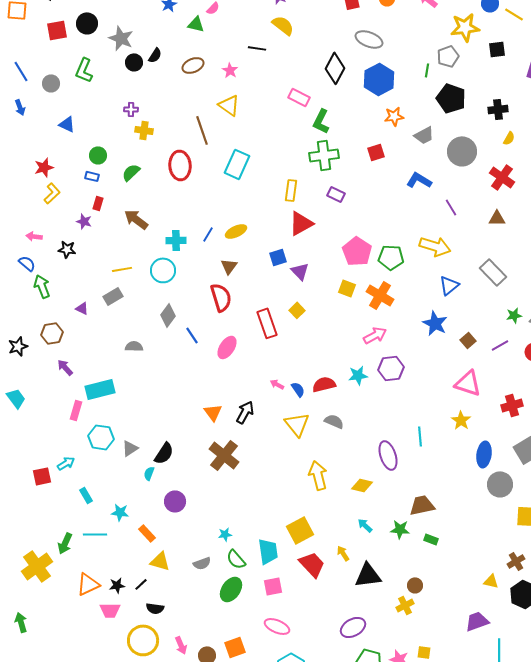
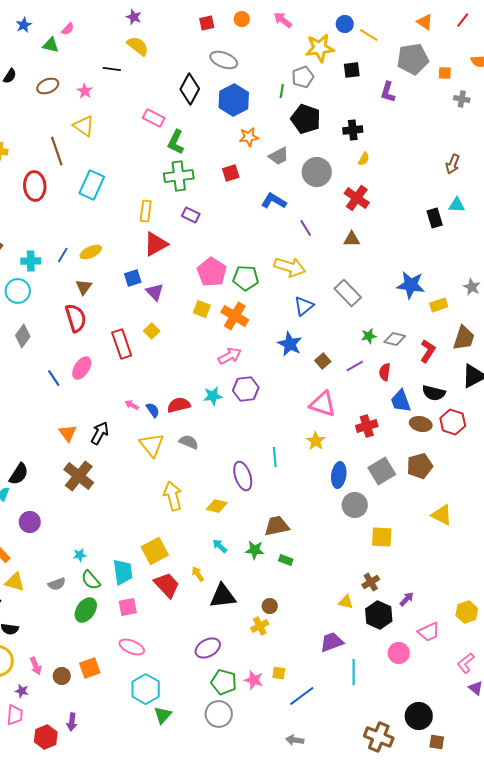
blue line: (192, 335) -> (54, 378), moved

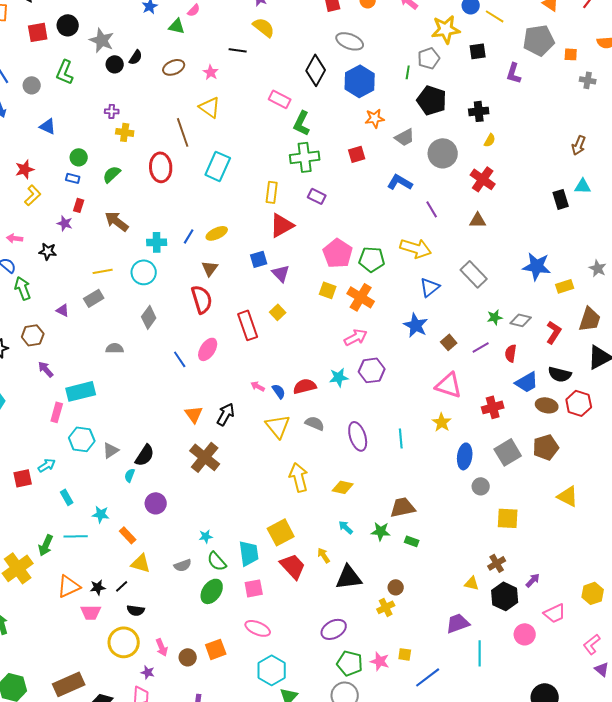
blue trapezoid: (401, 401) -> (527, 382), turned -100
purple ellipse: (243, 476) -> (358, 436), moved
gray circle: (355, 505) -> (481, 486), size x0.7

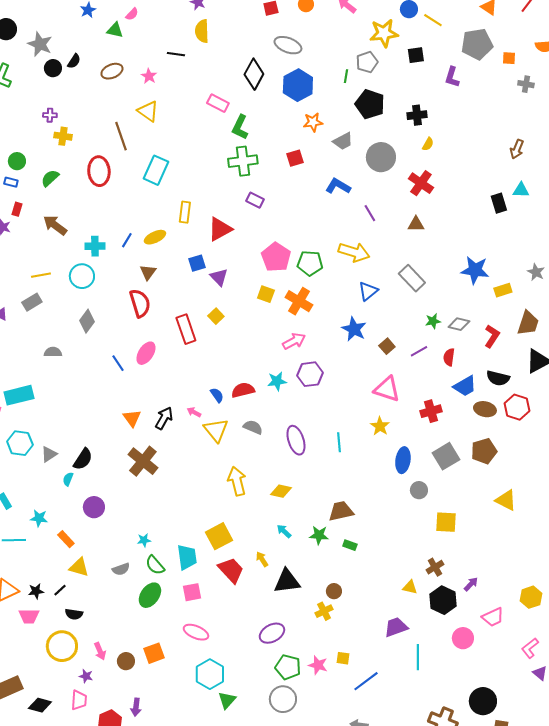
yellow semicircle: (264, 27) -> (202, 31), turned -130
yellow rectangle: (272, 192) -> (185, 212), moved
pink arrow: (258, 386) -> (194, 412), moved

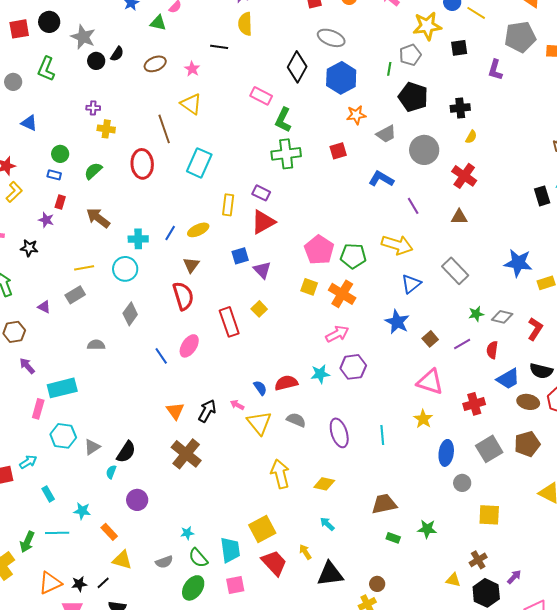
purple rectangle: (255, 200) -> (261, 193), moved
green star: (319, 535) -> (427, 529), moved

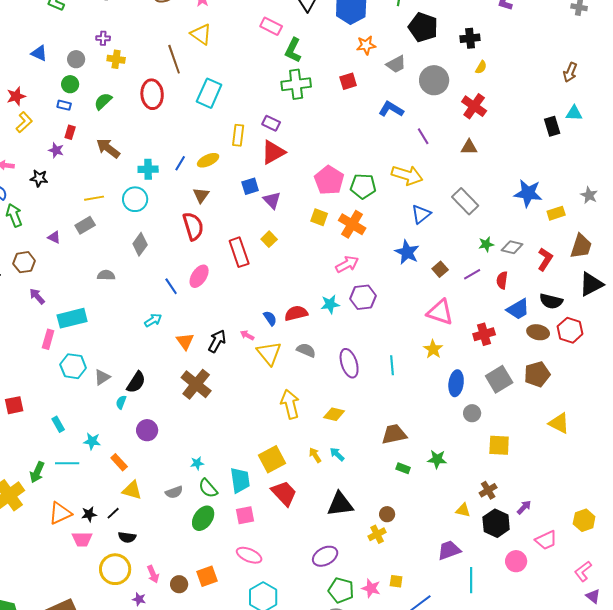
gray circle: (13, 82) -> (76, 59), moved
cyan arrow: (28, 462) -> (153, 320), moved
yellow arrow: (305, 552) -> (315, 455), moved

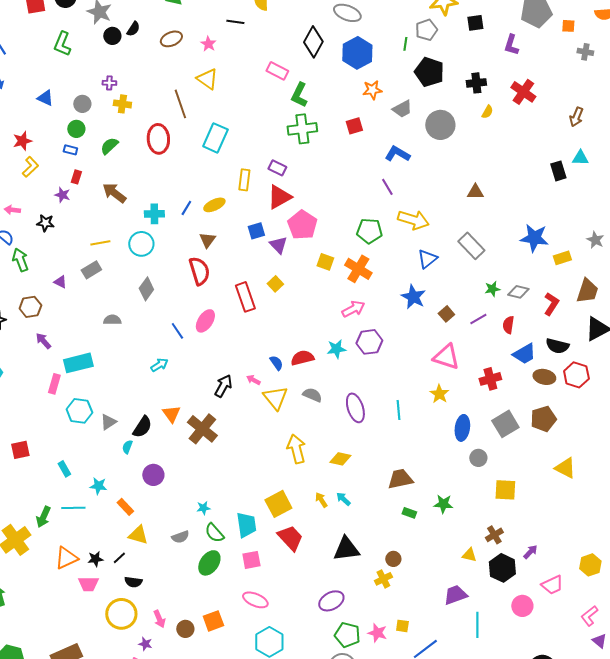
red cross: (474, 106) -> (523, 92), moved
purple line: (423, 136) -> (387, 187), moved
pink pentagon: (329, 180) -> (302, 225), moved
orange triangle: (185, 341) -> (171, 414), moved

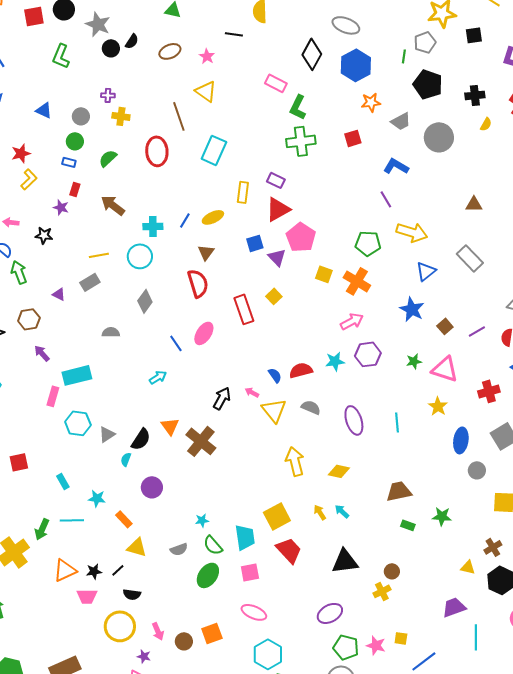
green star: (492, 289) -> (414, 361), moved

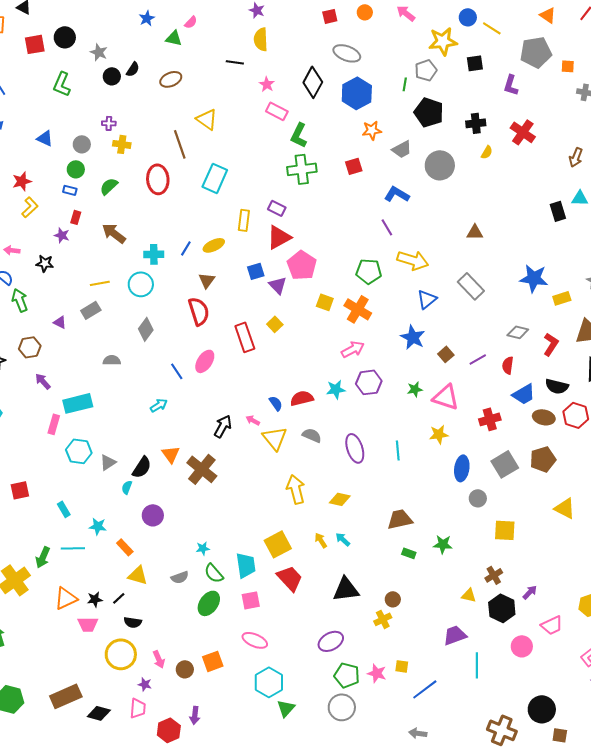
gray star: (98, 24) -> (99, 52), size x0.7
pink star: (207, 56) -> (267, 84), moved
yellow star: (438, 406) -> (439, 434), turned 30

